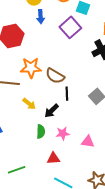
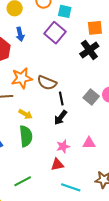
blue arrow: (41, 17) -> (20, 34), moved
black arrow: (52, 111) -> (61, 118), moved
green semicircle: (41, 132) -> (26, 136), moved, size x1.5
pink star: (63, 133) -> (63, 146), moved

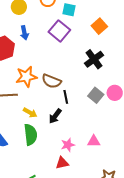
orange square: (95, 28) -> (99, 26), turned -35
black cross: (89, 50) -> (94, 59), moved
black arrow: (61, 118) -> (55, 116), moved

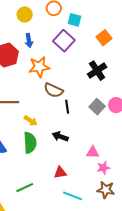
orange star: (26, 77) -> (39, 67), moved
black arrow: (55, 116) -> (60, 137), moved, turned 70
pink star: (68, 145) -> (103, 168), moved

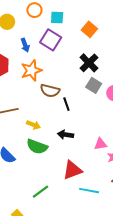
blue arrow: (29, 41) -> (25, 45), moved
gray square: (97, 107) -> (94, 85), moved
green semicircle: (30, 143) -> (37, 147), turned 125
red triangle: (60, 173) -> (72, 170), size x1.5

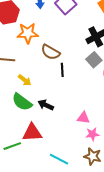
orange star: (31, 70) -> (28, 33), moved
black arrow: (65, 135) -> (46, 105), moved
red triangle: (72, 170) -> (32, 132), moved

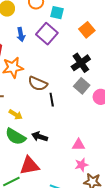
pink star: (92, 134) -> (81, 165), moved

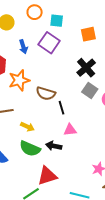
orange square: (87, 30) -> (88, 34), turned 35
pink triangle: (79, 145) -> (70, 130), moved

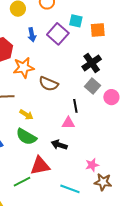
cyan square: (57, 21) -> (76, 21), moved
black line: (62, 108) -> (75, 106), moved
black arrow: (54, 146) -> (59, 145), moved

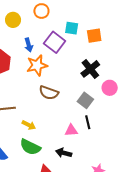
orange star: (24, 68) -> (37, 65), moved
gray square: (93, 86) -> (85, 100), moved
pink circle: (111, 97) -> (110, 88), moved
black line: (75, 106) -> (88, 122), moved

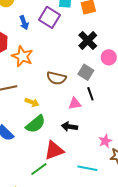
orange star: (37, 65) -> (22, 56), moved, turned -30
brown semicircle: (49, 93) -> (56, 78), moved
green semicircle: (30, 147) -> (36, 124), turned -60

